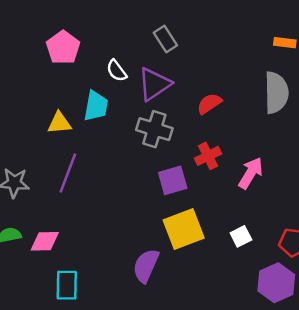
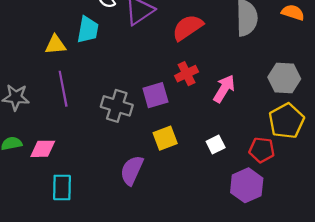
red semicircle: (209, 104) -> (188, 27), size x1.4
gray cross: (154, 129) -> (117, 106), moved
purple line: (68, 173) -> (63, 89), turned -32
yellow square: (184, 229) -> (165, 138), size x0.7

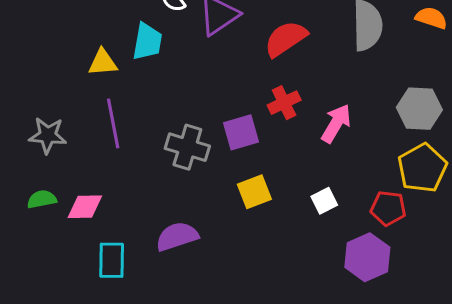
purple semicircle: (132, 170) -> (177, 236), moved, turned 48

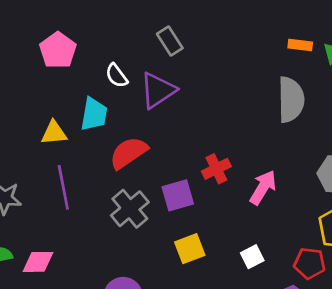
red semicircle: (286, 39) -> (129, 153), moved
gray cross: (187, 147) -> (130, 209), turned 33

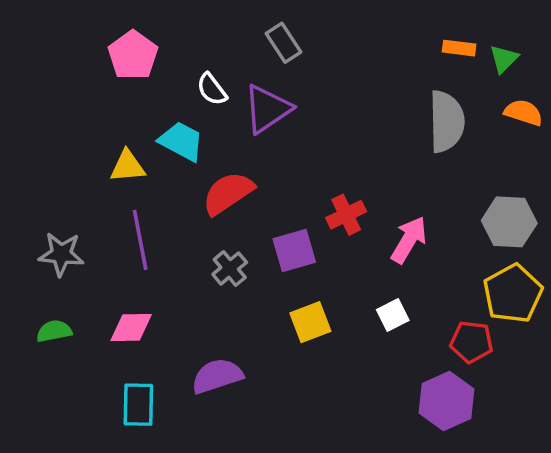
cyan trapezoid: (94, 114) -> (181, 141), turned -72
gray cross: (130, 209) -> (230, 268), size x0.7
white square: (252, 257) -> (393, 315), moved
pink diamond: (38, 262) -> (131, 328), moved

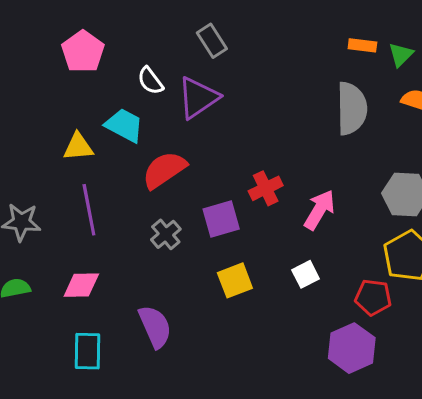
purple semicircle: (217, 376) -> (155, 327), turned 84

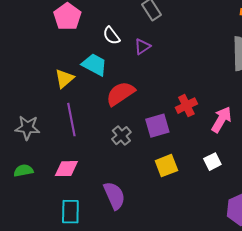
purple triangle: (198, 98) -> (142, 47), size x0.6
yellow triangle: (78, 147) -> (64, 79), turned -35

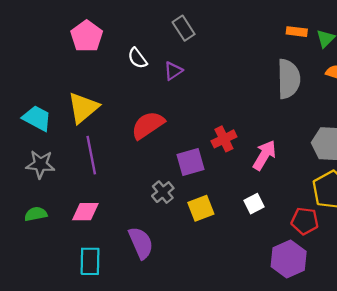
cyan trapezoid: (94, 65) -> (37, 118), moved
yellow triangle: (64, 79) -> (83, 108), size x1.4
gray cross: (121, 136) -> (163, 192), moved

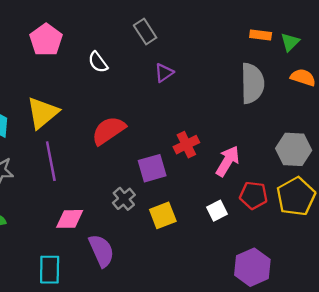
purple triangle: (173, 71) -> (164, 73), moved
pink diamond: (85, 212) -> (70, 219), moved
red pentagon: (305, 221) -> (254, 195), moved

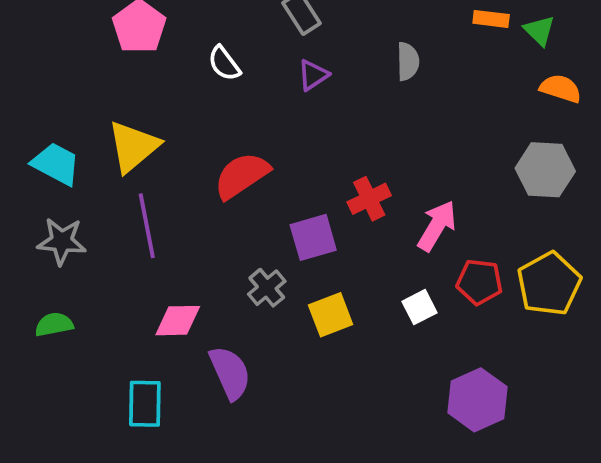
green triangle: (290, 42) -> (539, 31), turned -30
purple triangle: (164, 73) -> (313, 75), moved
gray semicircle: (252, 83) -> (408, 61), moved, size x0.6
gray hexagon: (294, 149) -> (545, 170), moved

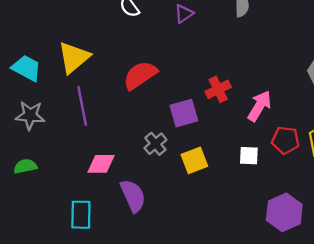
white square: (419, 307) -> (249, 156), turned 30

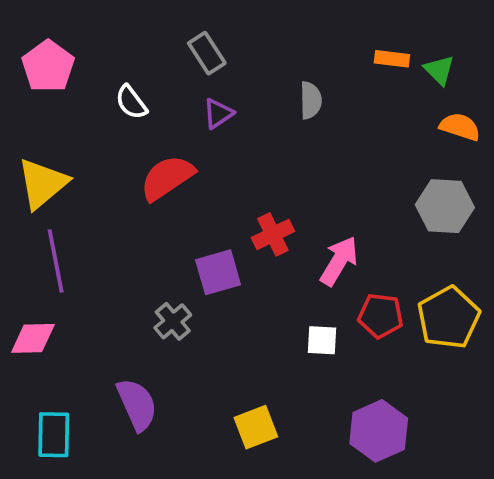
red semicircle: (140, 75) -> (167, 178), moved
yellow square: (194, 160) -> (256, 427), moved
pink diamond: (101, 164) -> (33, 338), moved

